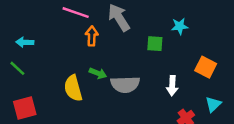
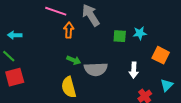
cyan star: (180, 26) -> (140, 33), moved
yellow semicircle: (73, 88) -> (69, 87), moved
red square: (25, 108) -> (15, 77), moved

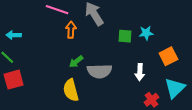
orange square: (161, 55) -> (168, 56), turned 36
green arrow: (74, 60) -> (76, 62), turned 120
cyan triangle: (167, 85) -> (175, 88), size x1.5

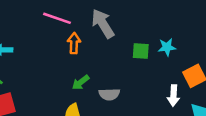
gray semicircle: (99, 71) -> (109, 94), size x0.7
white arrow: (140, 72) -> (173, 96), moved

